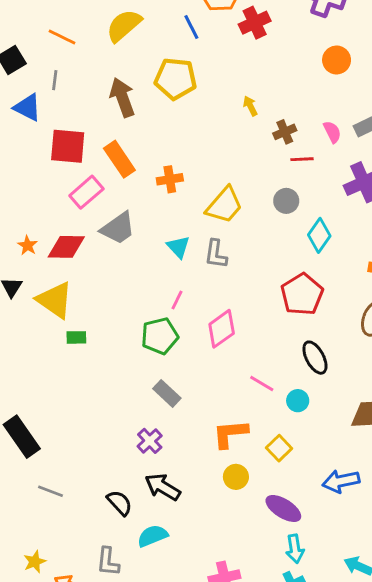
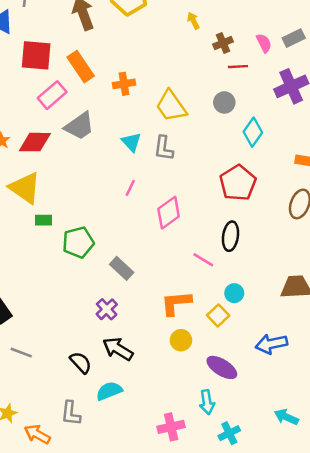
yellow trapezoid: (224, 205) -> (171, 106), turned 104
green pentagon: (160, 336) -> (78, 242), moved
black ellipse: (315, 358) -> (231, 236), moved, turned 36
cyan circle: (298, 401) -> (234, 293), moved
cyan arrow: (295, 549) -> (207, 402), moved

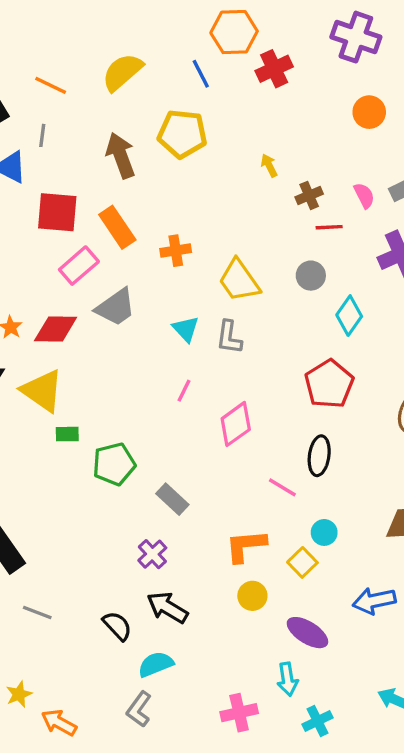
gray L-shape: (71, 413) -> (139, 709), moved, turned 30

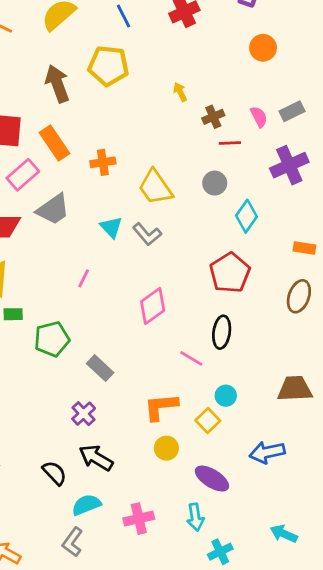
gray L-shape: (229, 337) -> (147, 234), turned -48
pink line: (184, 391) -> (84, 278), moved
pink cross: (239, 713) -> (139, 519), moved

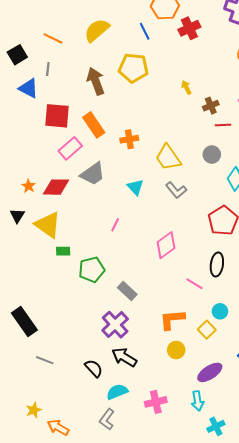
gray L-shape: (147, 234) -> (176, 190), moved
purple cross: (84, 414) -> (115, 325), size x1.5
purple ellipse: (212, 479) -> (210, 372), turned -65

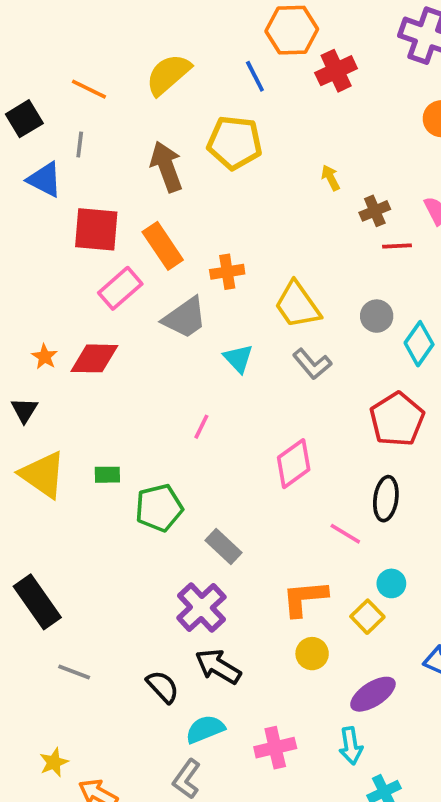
gray circle: (212, 154) -> (377, 316), moved
gray trapezoid: (93, 174) -> (185, 318), moved
yellow triangle: (48, 225) -> (43, 475), moved

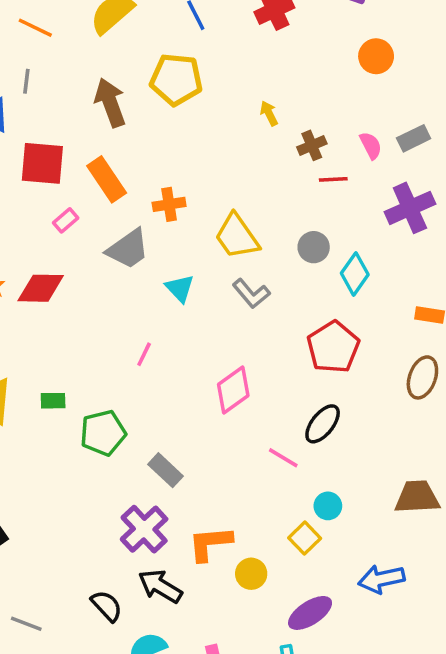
pink rectangle: (120, 288) -> (66, 220), size x0.6
black ellipse: (386, 499) -> (323, 424), turned 30
orange L-shape: (305, 598) -> (210, 543), moved
gray line: (74, 672) -> (26, 624), moved

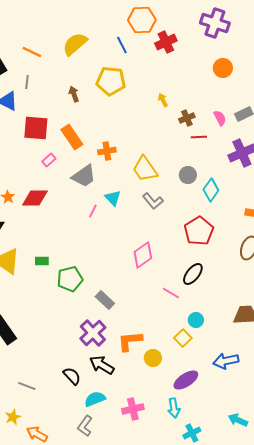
brown arrow: (110, 103) -> (74, 94), size x0.6
pink line: (144, 354) -> (93, 211), moved

